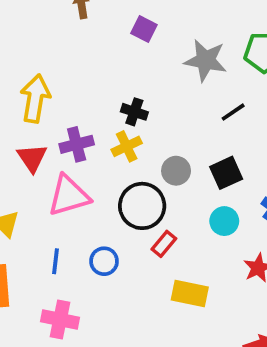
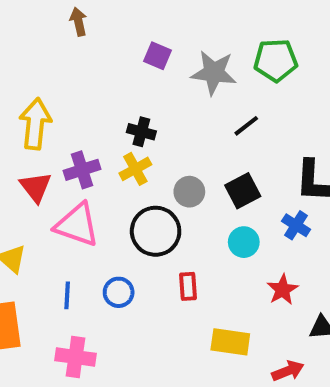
purple square: (144, 29) -> (157, 56), moved
pink triangle: (69, 196) -> (77, 225), turned 39
red rectangle: (164, 244) -> (188, 286), moved, turned -40
yellow rectangle: (190, 294) -> (230, 342), moved

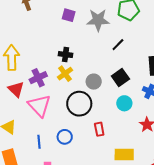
pink triangle: (77, 225) -> (39, 106), turned 35

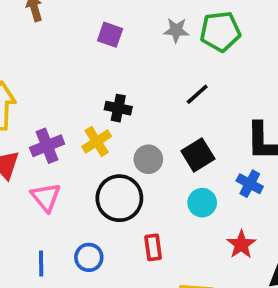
gray star: (98, 20) -> (176, 30), moved, size x0.6
black cross: (66, 55) -> (118, 108), moved
pink triangle: (39, 106) -> (46, 197), size x0.7

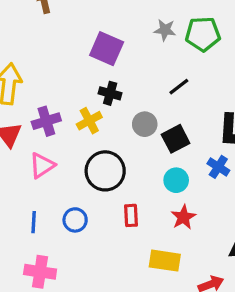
purple square: (110, 35) -> (107, 49), moved, size x1.5
gray circle: (148, 159) -> (145, 124), moved
pink triangle: (46, 197) -> (42, 165), turned 32
red star: (241, 244) -> (183, 217), moved

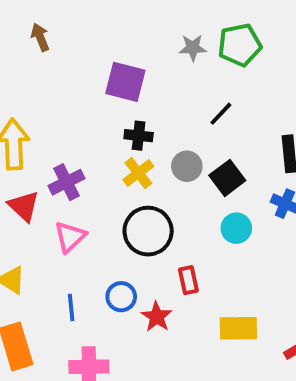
yellow cross: (89, 121) -> (138, 173), moved
red star: (183, 217) -> (157, 317), moved

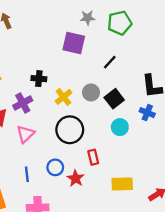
gray star: (193, 48) -> (88, 18), moved
purple square: (125, 82) -> (74, 43), moved
black cross: (139, 136) -> (39, 79), moved

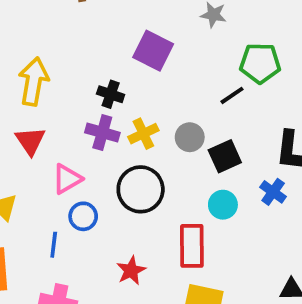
green pentagon: (120, 23) -> (260, 63), moved
purple square: (74, 43) -> (153, 51), moved
purple cross: (23, 103) -> (102, 133), moved, turned 30
red rectangle: (93, 157) -> (192, 246), moved, size x1.6
blue circle: (55, 167) -> (83, 216), moved

